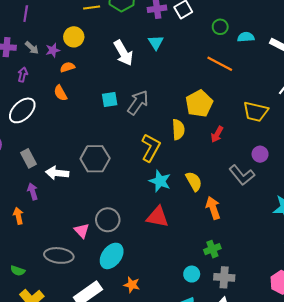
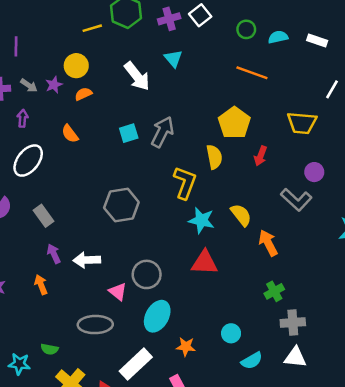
orange semicircle: (67, 67) -> (83, 94), moved
white arrow: (57, 173) -> (87, 260), moved
cyan circle: (192, 274) -> (231, 333), moved

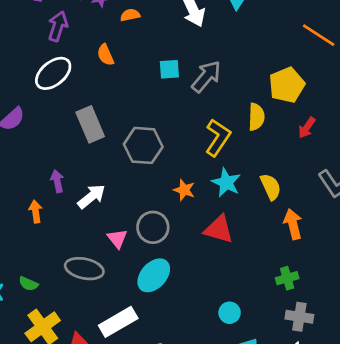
purple arrow: (23, 118) -> (58, 26), size x1.5
gray rectangle: (43, 216) -> (90, 124), moved, size x1.4
white arrow: (87, 260) -> (92, 196), turned 130
orange star: (186, 347) -> (184, 190), moved

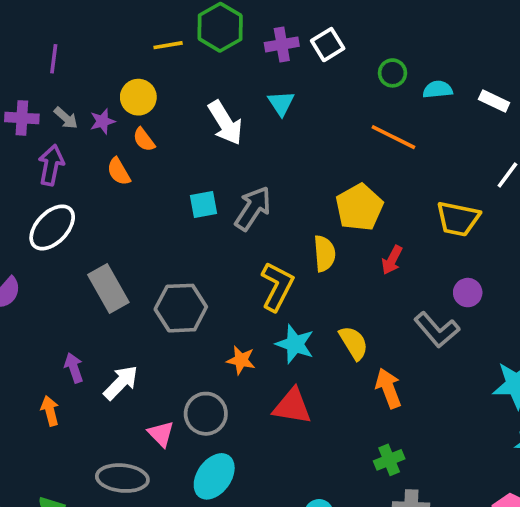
orange semicircle: (130, 15) -> (144, 140), turned -108
orange semicircle: (105, 55) -> (119, 172), moved

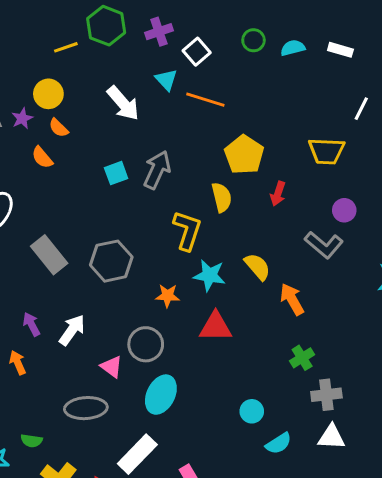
white square: (328, 45) -> (197, 52), moved
orange line: (393, 137) -> (205, 100), moved

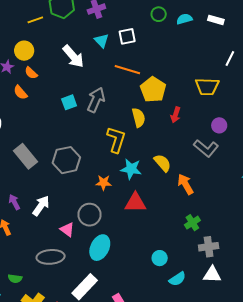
white square: (197, 52) -> (127, 36), moved, turned 30
orange line: (205, 100) -> (127, 70), moved

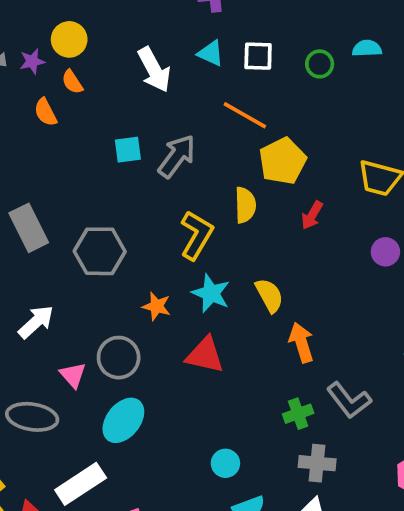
green circle: (159, 14) -> (320, 64), moved
cyan triangle: (101, 41) -> (211, 53), turned -35
gray L-shape: (206, 148) -> (349, 400), moved

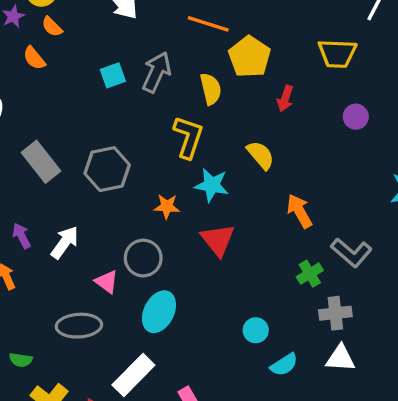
yellow semicircle: (245, 205) -> (211, 89), moved
yellow semicircle: (269, 295) -> (261, 155), moved
red triangle: (205, 355) -> (218, 240), turned 51

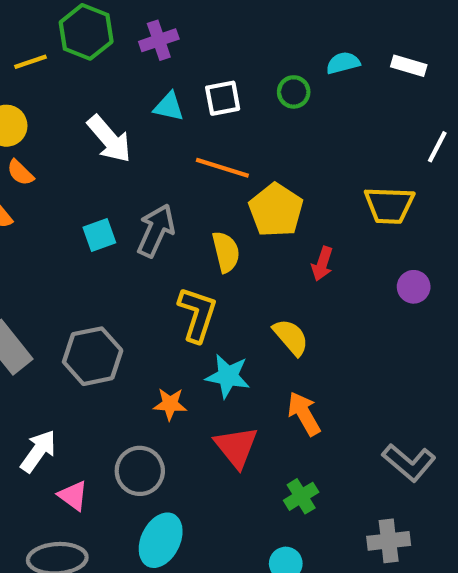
orange arrow: (299, 211) -> (304, 414), moved
green cross: (310, 274) -> (301, 496), moved
pink triangle: (107, 282) -> (73, 496), moved

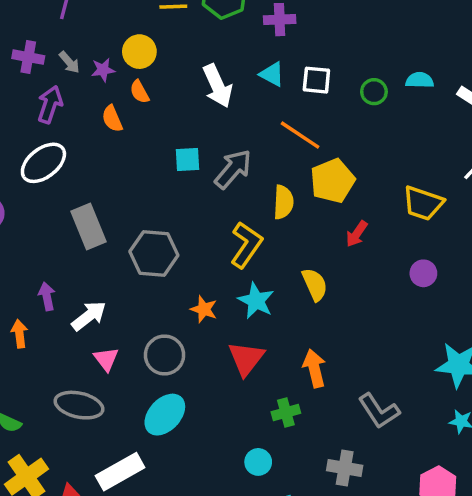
orange arrow: (304, 414) -> (314, 368), moved

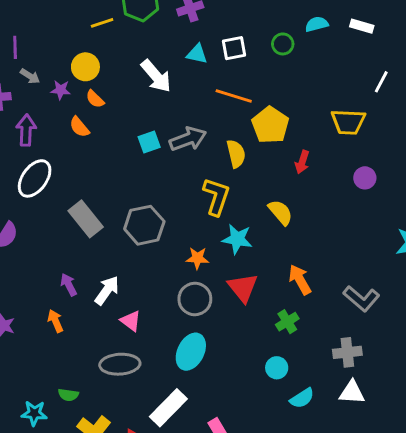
gray arrow: (69, 62) -> (30, 76), moved
purple star: (103, 70) -> (61, 90), turned 30
gray arrow: (233, 169) -> (188, 139), turned 45
gray circle: (165, 355) -> (195, 299), moved

